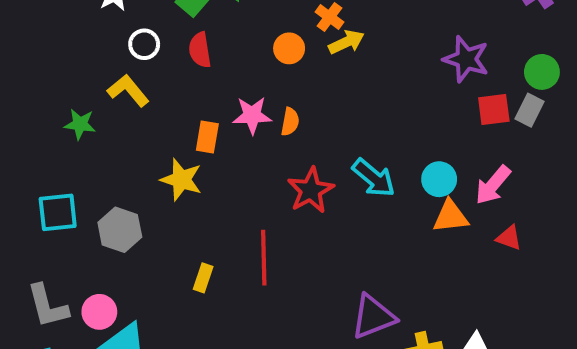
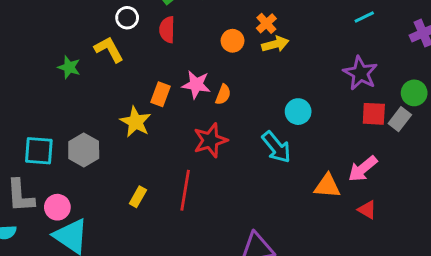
cyan circle: (439, 179) -> (298, 112), moved
red star: (311, 190) -> (210, 140), moved
cyan square: (58, 212) -> (39, 151), moved

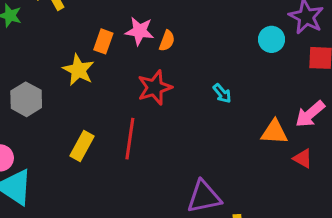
cyan circle: (298, 112) -> (272, 39), moved
cyan arrow: (276, 147) -> (222, 93), size x0.6
yellow rectangle: (138, 197) -> (82, 146), size x1.4
red triangle: (367, 210) -> (303, 158), moved

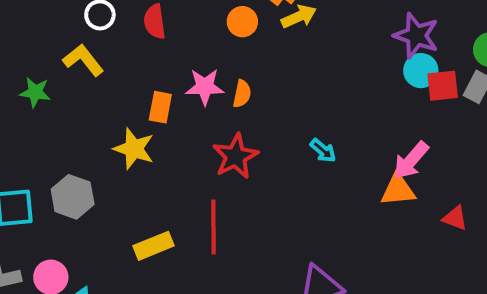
cyan circle: (272, 39) -> (421, 71), moved
pink arrow: (310, 114) -> (411, 160), moved
yellow rectangle: (82, 146) -> (153, 246), turned 48
red triangle: (303, 158) -> (455, 218), moved

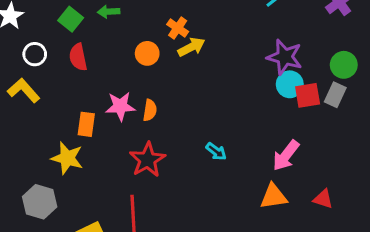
orange triangle: (398, 190) -> (274, 196), moved
gray hexagon: (73, 197) -> (40, 202), moved

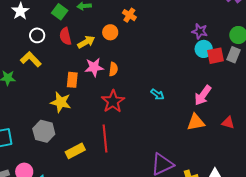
yellow arrow: (191, 47) -> (86, 42), moved
purple star: (285, 57) -> (200, 31), size x0.7

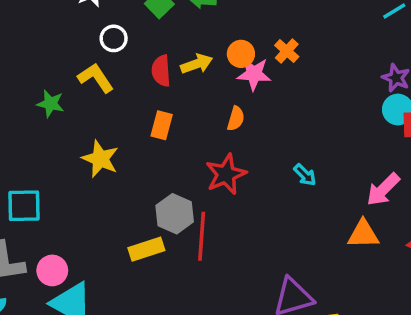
orange cross: (129, 15) -> (287, 51), moved
red semicircle: (65, 36) -> (161, 71), moved
pink star: (94, 67) -> (254, 74), moved
yellow star: (61, 102) -> (100, 159), moved
gray hexagon: (44, 131) -> (175, 214), moved

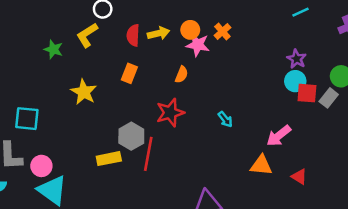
yellow L-shape: (96, 78) -> (87, 35), turned -95

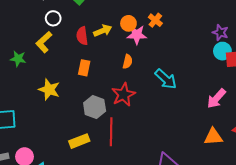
cyan arrow: (225, 119) -> (166, 79), moved, size x1.6
gray hexagon: (131, 136) -> (95, 107), moved
orange triangle: (261, 165) -> (213, 137), moved

